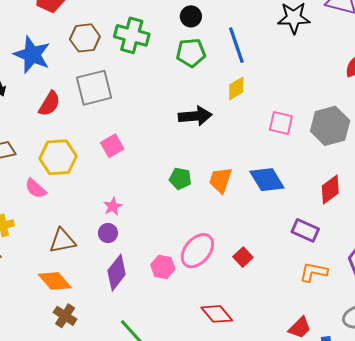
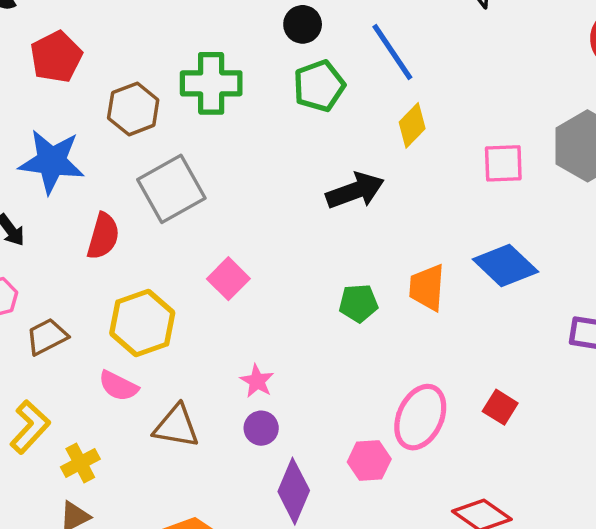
brown triangle: (62, 241) -> (176, 426), moved, turned 36

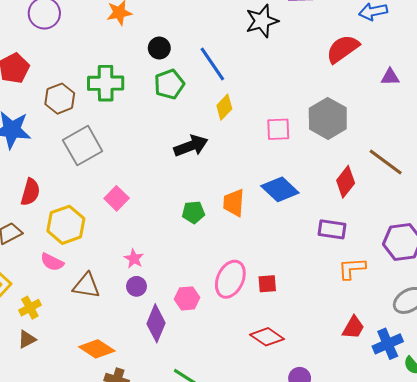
red semicircle: (103, 236) -> (30, 192), moved
red square: (500, 407) -> (267, 284), moved, turned -36
pink hexagon: (369, 460) -> (187, 298), moved

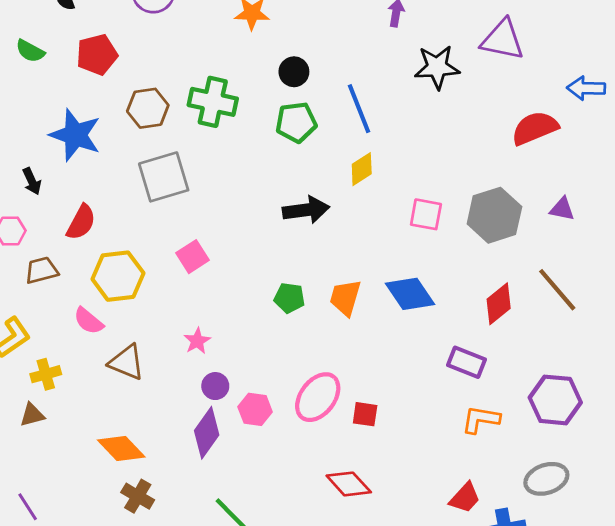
purple triangle: (390, 77) -> (562, 209), moved
purple circle: (137, 286) -> (215, 386), moved

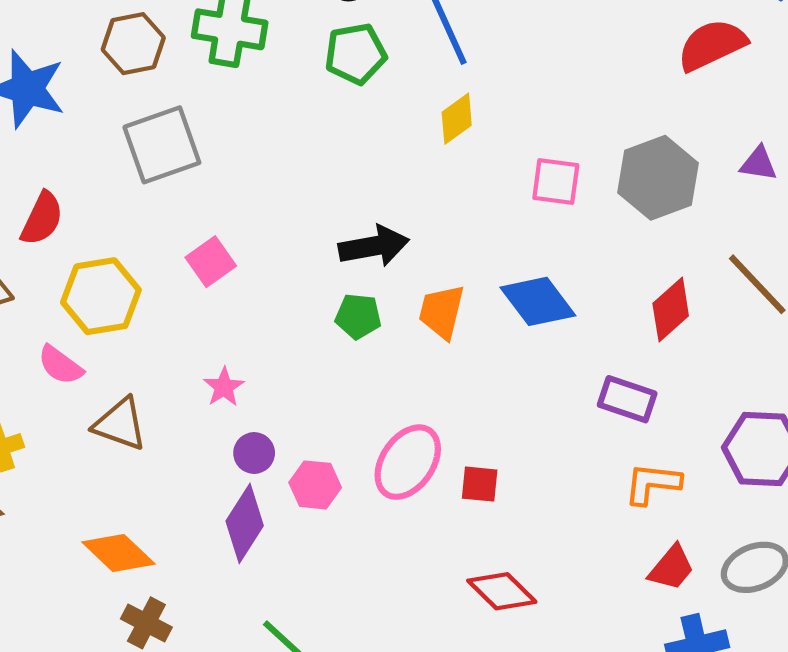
black arrow: (306, 210) -> (374, 246), moved
red diamond: (349, 484) -> (502, 591), moved
red trapezoid: (465, 498) -> (672, 568), moved

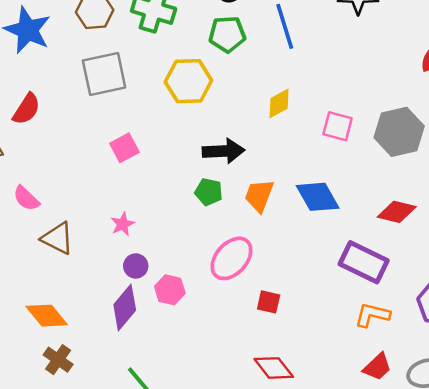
yellow diamond: (457, 119) -> (279, 103), moved
yellow hexagon: (101, 296) -> (188, 81), moved
red diamond: (671, 310) -> (397, 212), turned 48
purple rectangle: (627, 399) -> (364, 262), size x1.4
pink ellipse: (408, 462) -> (232, 258), moved

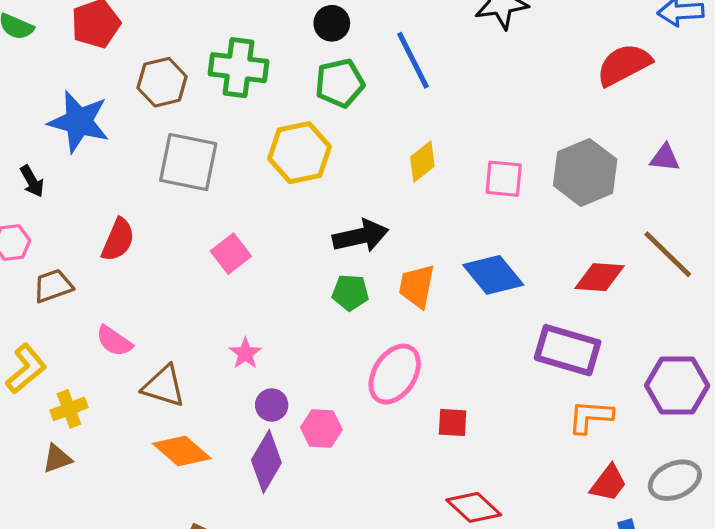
gray square: (104, 74) -> (188, 162), turned 33
red semicircle: (26, 109) -> (118, 240), moved
orange diamond: (47, 316) -> (182, 451), moved

